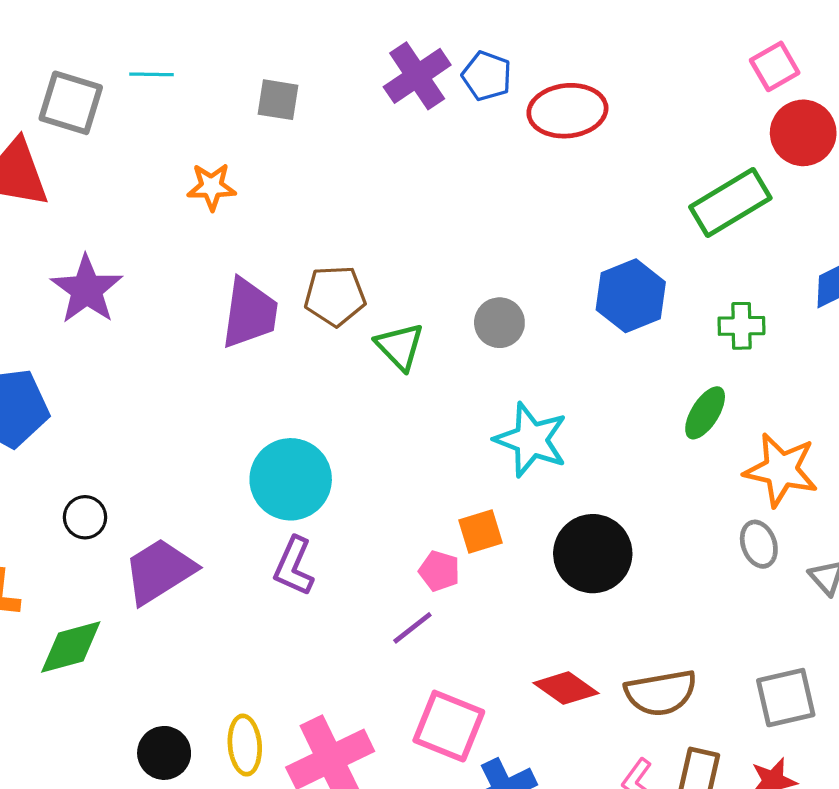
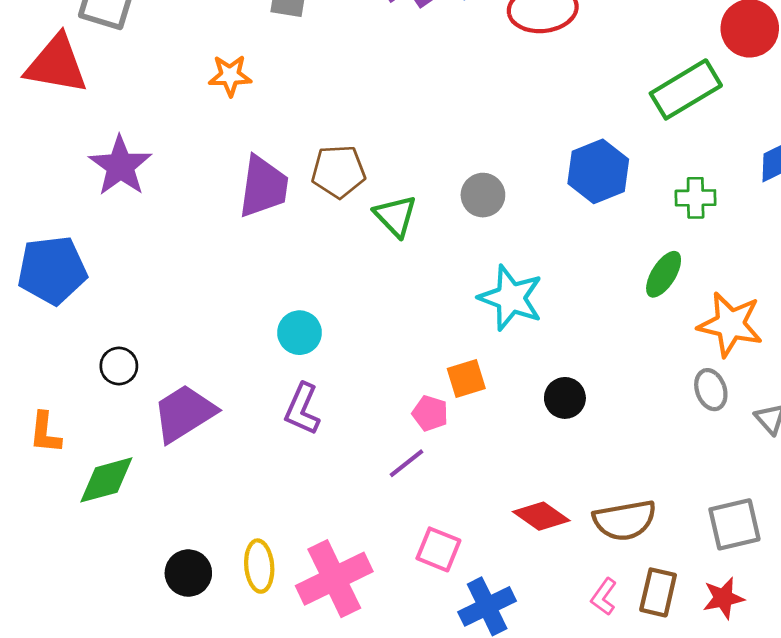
cyan circle: (291, 479) -> (300, 333), size x0.6
black circle: (593, 554) -> (565, 398), size x0.6
pink square: (449, 726) -> (438, 549), size x0.7

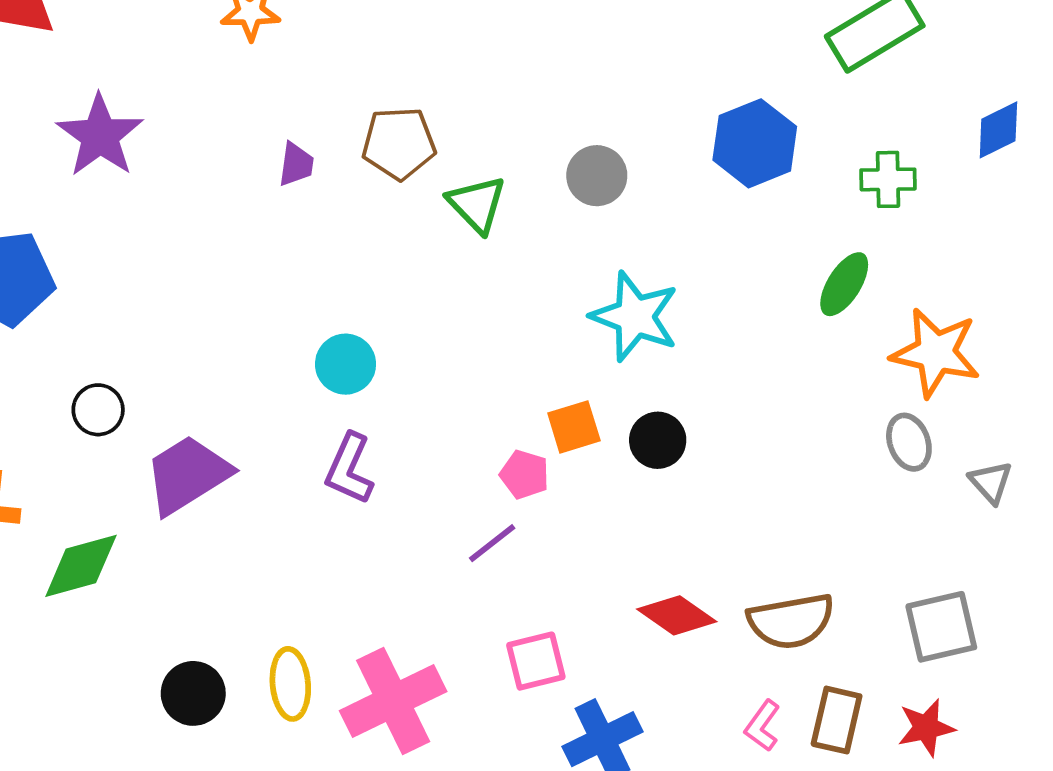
purple trapezoid: (263, 187) -> (296, 164), size x0.5
black circle: (565, 398) -> (658, 440), moved
pink square: (438, 549) -> (536, 661), turned -36

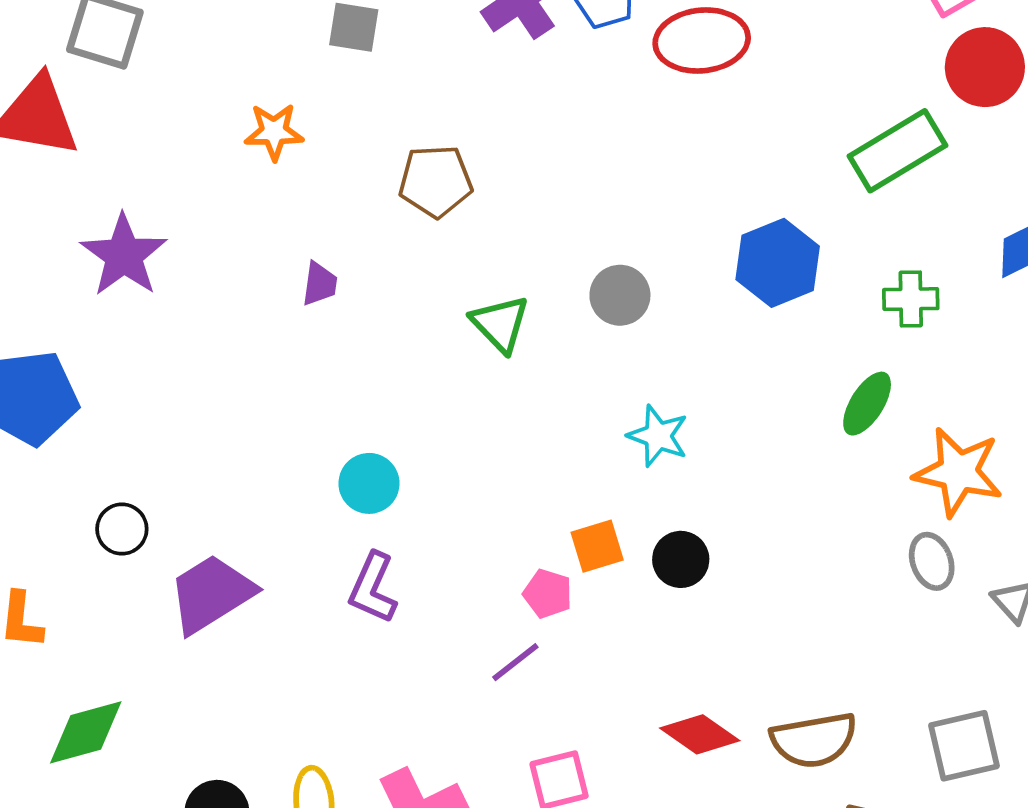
brown pentagon: (399, 143) -> (436, 181), moved
cyan star: (635, 317) -> (658, 436), size x0.7
green diamond: (81, 566) -> (86, 732), moved

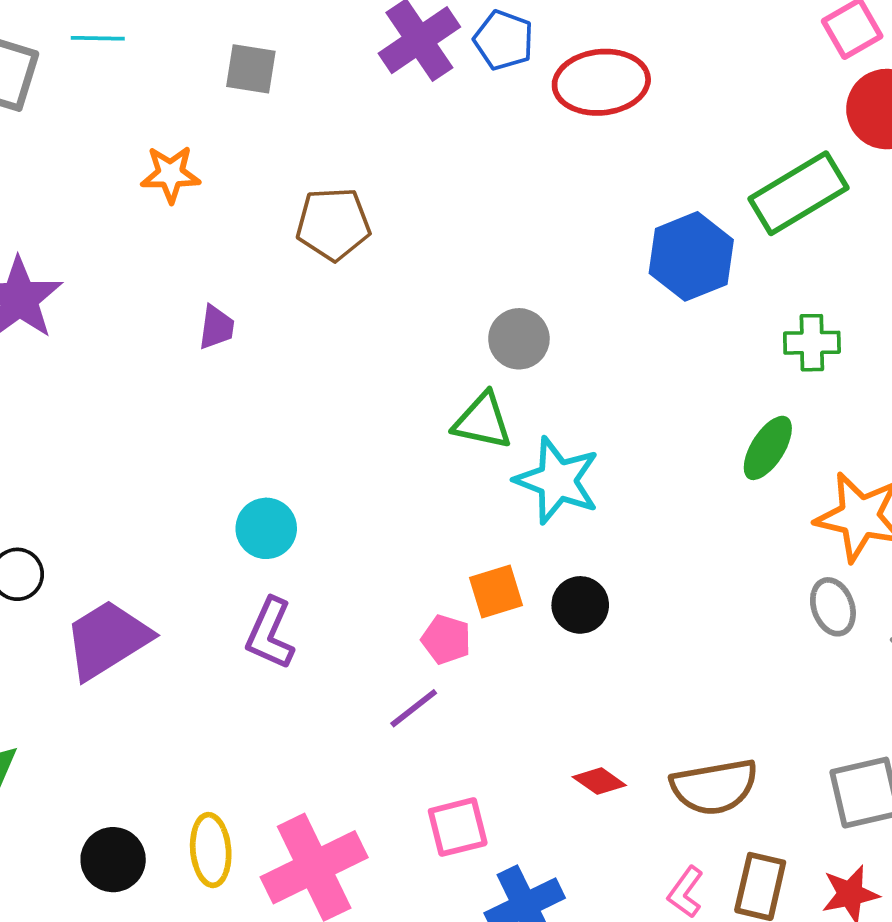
blue hexagon: (778, 263) -> (691, 256), moved
green triangle: (500, 324) -> (483, 421), moved, turned -34
cyan star: (658, 436) -> (557, 480), size x1.4
red diamond: (700, 734) -> (599, 781), size x0.7

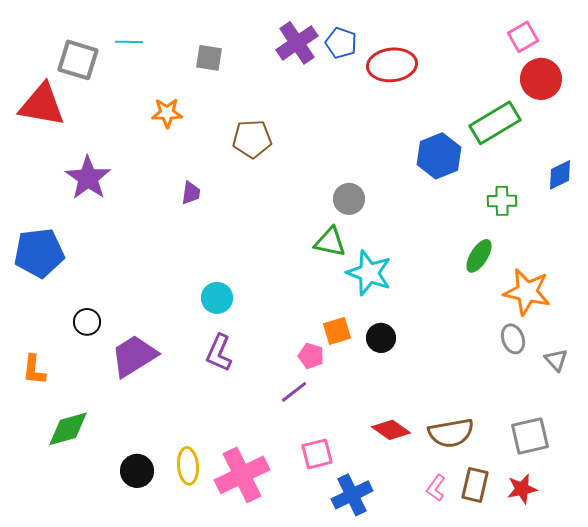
red diamond: (599, 781) -> (391, 430), size x1.4

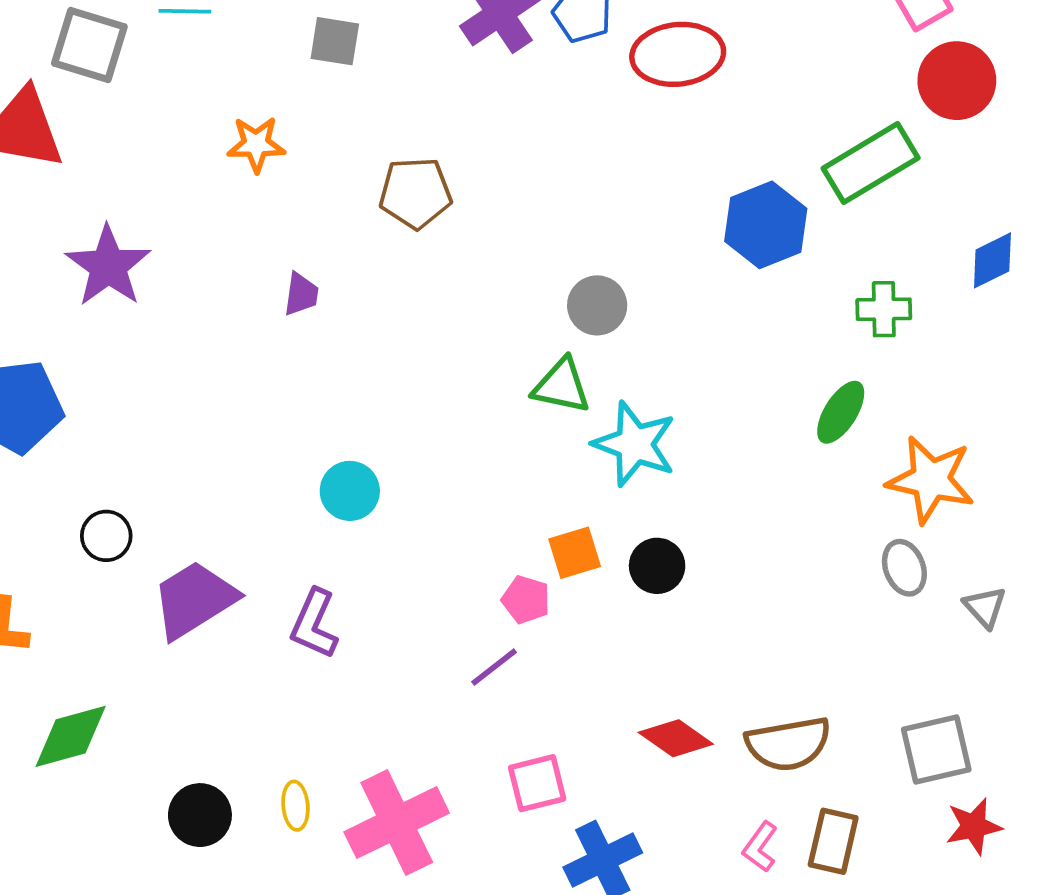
purple L-shape: (219, 353) -> (314, 624), moved
yellow ellipse: (188, 466) -> (295, 806), size x0.7
red star: (522, 489) -> (974, 826), moved

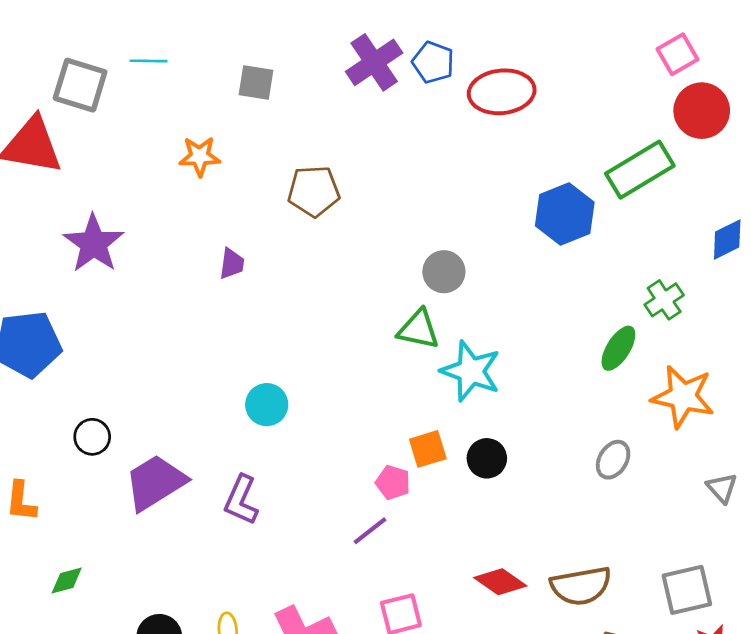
green cross: (884, 309) -> (664, 300), moved, turned -33
gray ellipse: (904, 568) -> (613, 460), moved, turned 51
green diamond: (71, 736) -> (67, 580), size x0.6

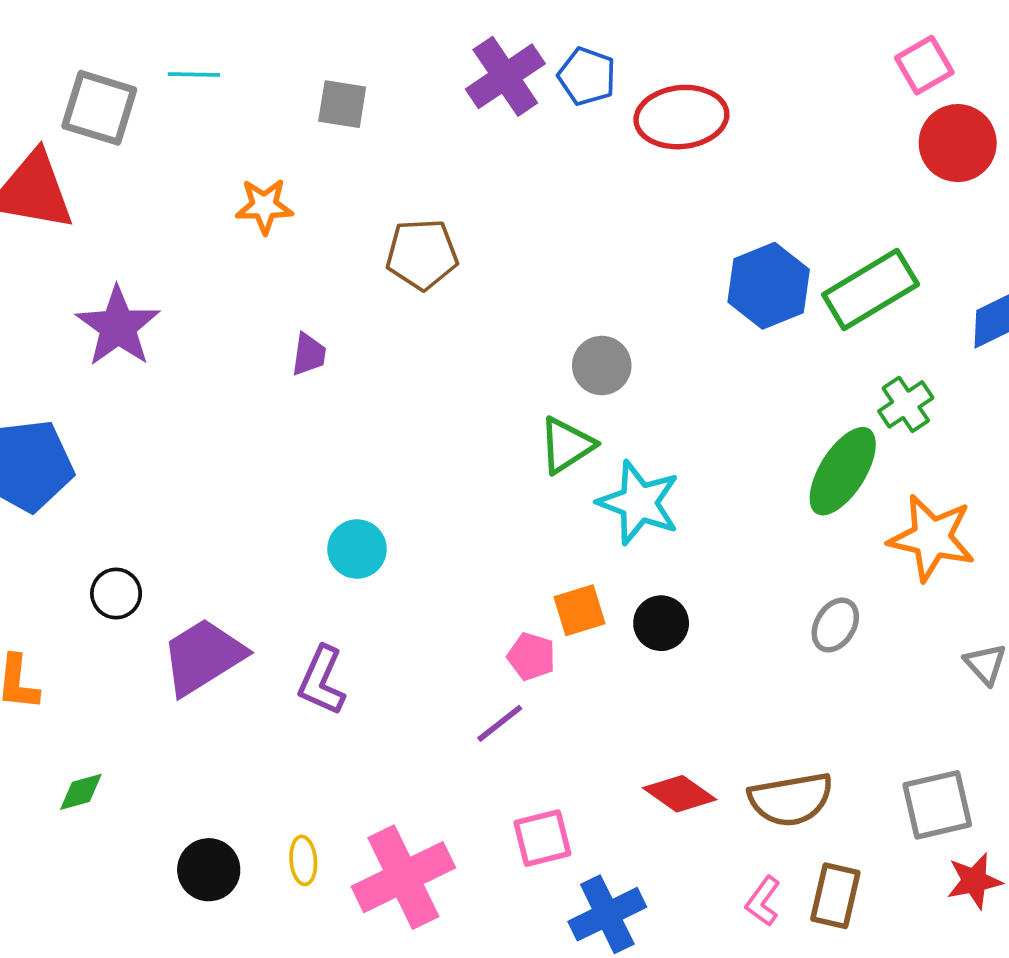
green rectangle: (640, 170) -> (871, 289), moved
green triangle: (418, 329) -> (567, 445), turned -45
green ellipse: (618, 348) -> (843, 471), size x1.4

